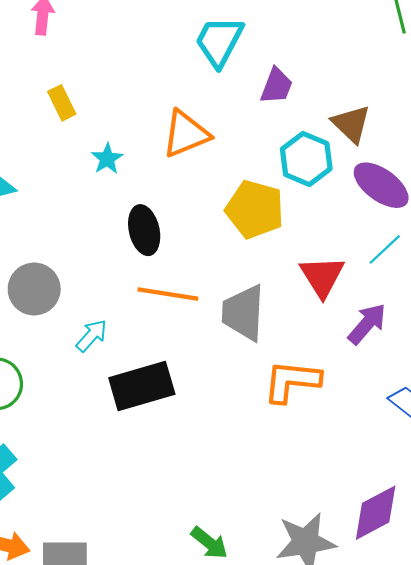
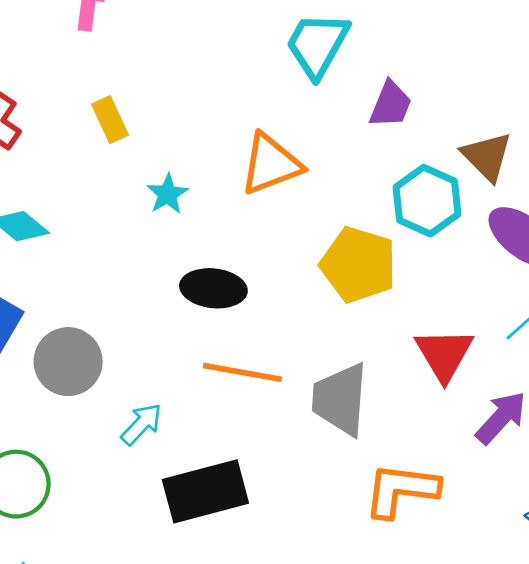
black ellipse: (144, 230) -> (213, 288), turned -72

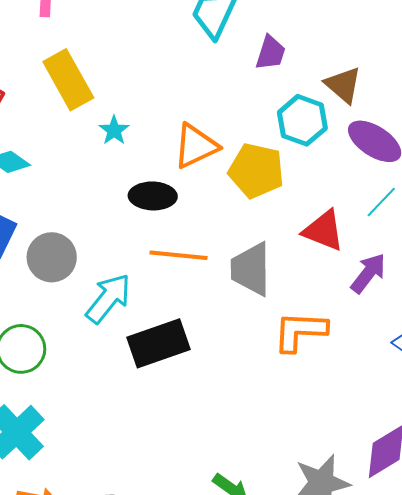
yellow rectangle: (110, 120) -> (68, 80), size x1.8
orange triangle: (271, 164) -> (196, 146), moved
red triangle: (444, 354) -> (324, 231), turned -33
cyan arrow: (141, 424) -> (108, 298), size x1.6

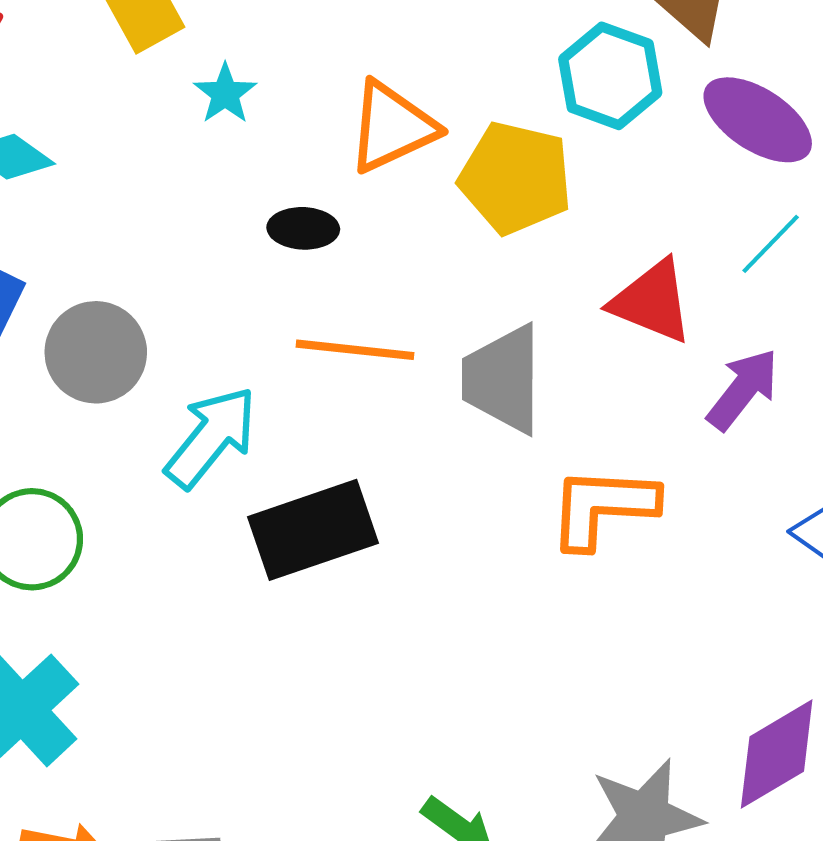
black ellipse: (153, 196) -> (303, 228), size x0.7

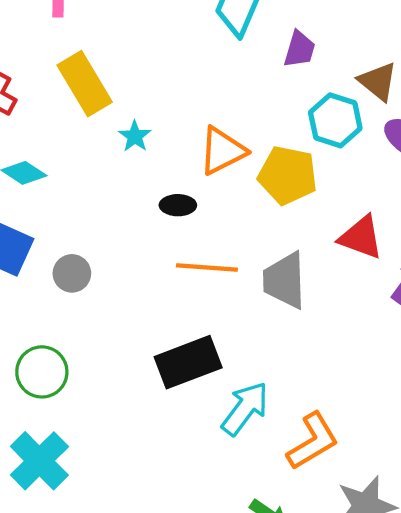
gray circle: (96, 352) -> (72, 273), size x0.7
cyan arrow: (211, 437) -> (245, 408), moved
orange L-shape: (603, 507) -> (313, 441), moved, turned 148

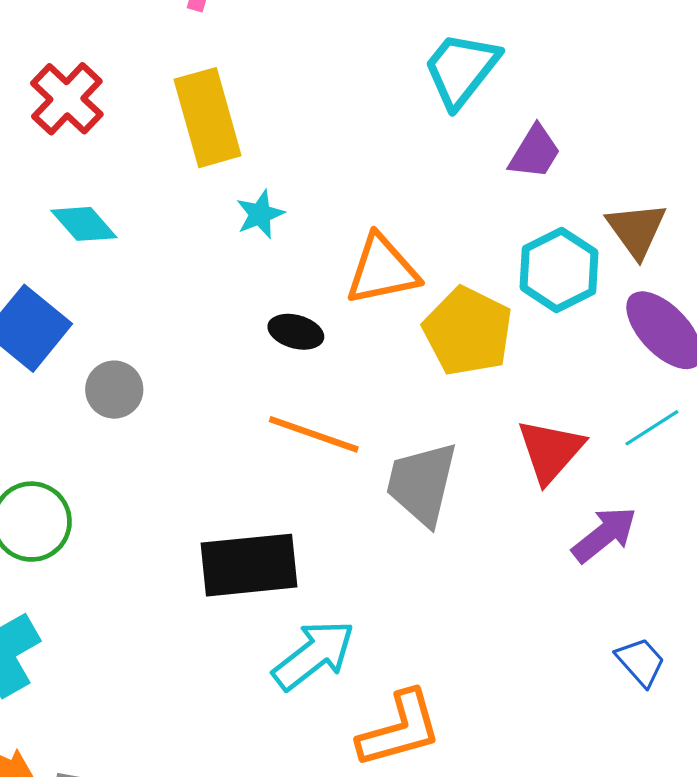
red triangle: (361, 237) -> (550, 451), turned 36

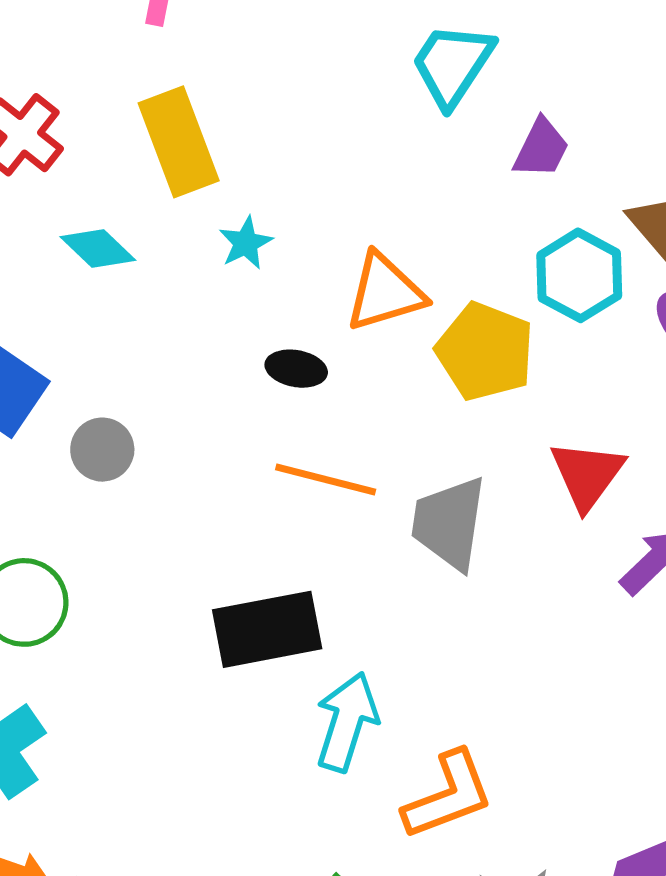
cyan diamond: (84, 224) -> (98, 249), moved
cyan arrow: (314, 655) -> (347, 722), turned -30

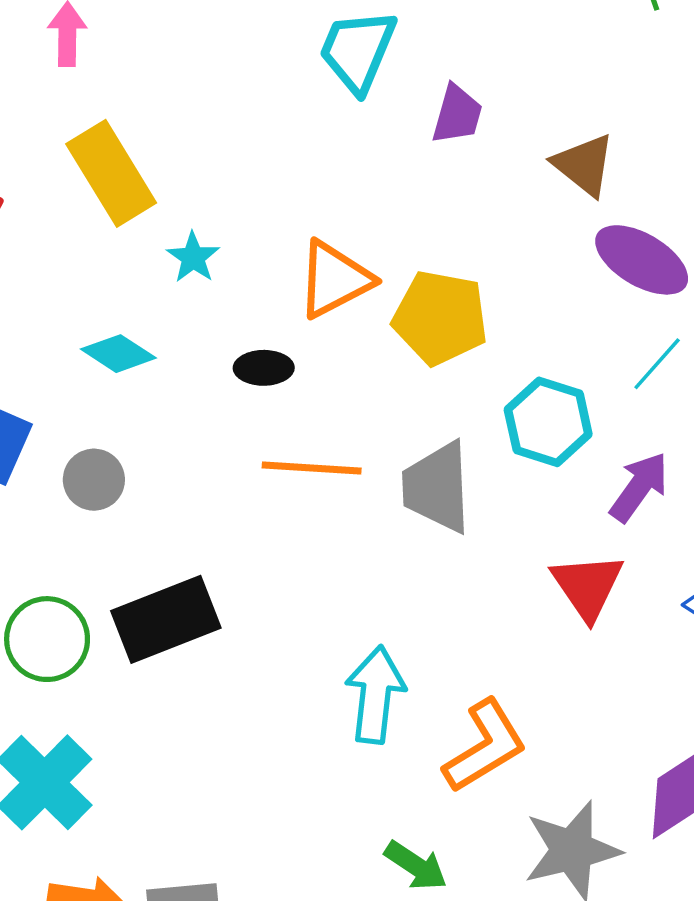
cyan diamond: (98, 249) -> (118, 354), moved
cyan hexagon: (579, 275) -> (548, 422), moved
red triangle: (587, 475) -> (588, 586), moved
black rectangle: (267, 629) -> (166, 619), moved

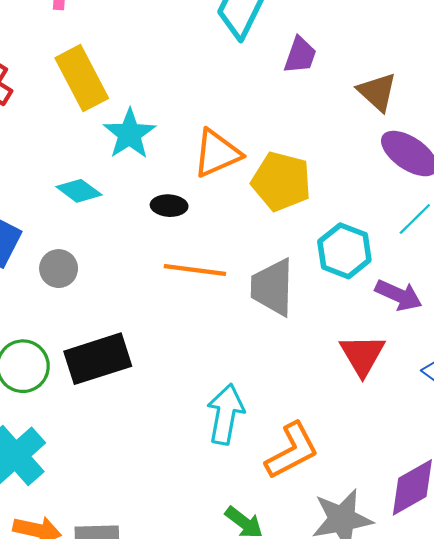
cyan star: (193, 257) -> (129, 134), size x1.6
purple arrow: (639, 487) -> (399, 295), turned 75

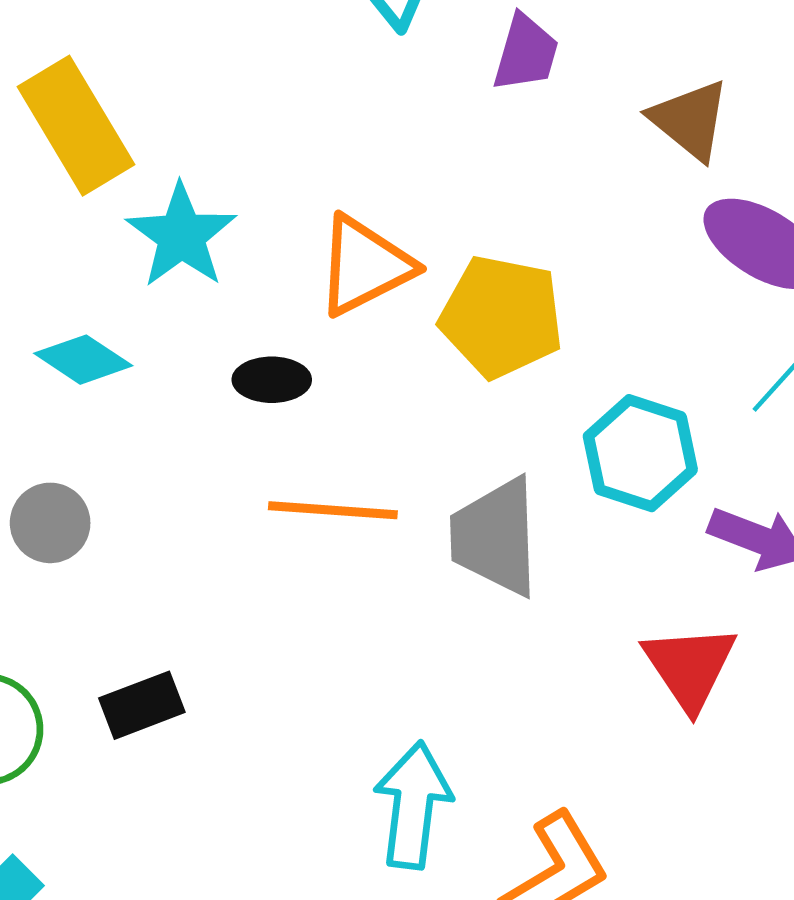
black rectangle: (98, 359) -> (142, 705), size x0.6

